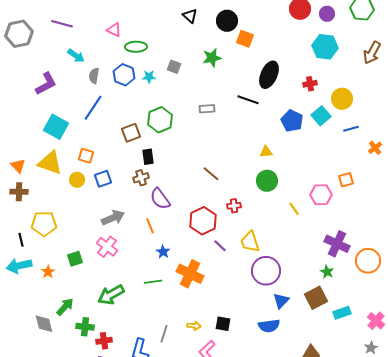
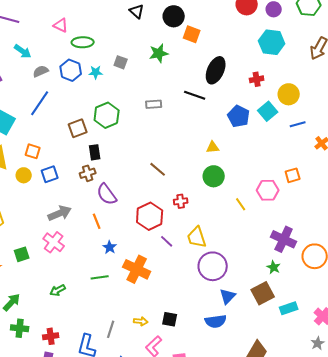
gray semicircle: (94, 76) -> (41, 71), turned 56
green arrow: (111, 295) -> (58, 290), size x0.6
green cross: (85, 327) -> (20, 328), moved

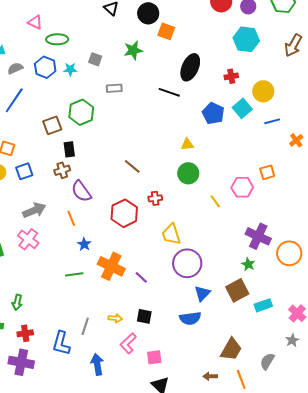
gray rectangle: (154, 104) -> (114, 88), moved
purple line: (167, 241) -> (141, 277), moved
green arrow: (58, 290) -> (17, 302), moved, turned -49

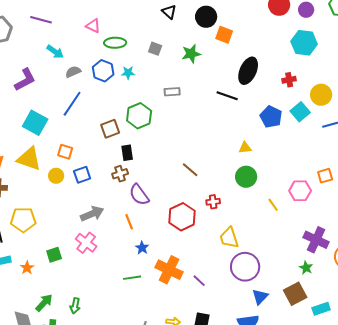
gray square: (95, 59) -> (155, 49), moved

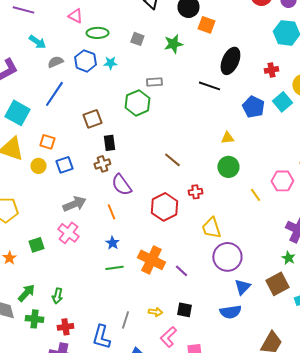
green hexagon: (139, 116) -> (137, 103), moved
blue star: (142, 248) -> (112, 243), moved

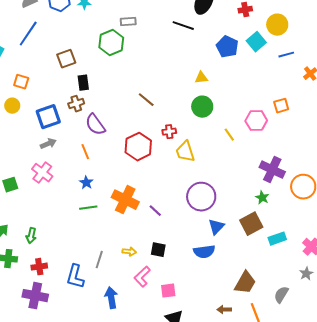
blue square: (64, 165) -> (48, 117), moved, size x1.4
gray arrow: (74, 204) -> (48, 144), size x0.7
yellow trapezoid: (211, 228) -> (185, 152), moved

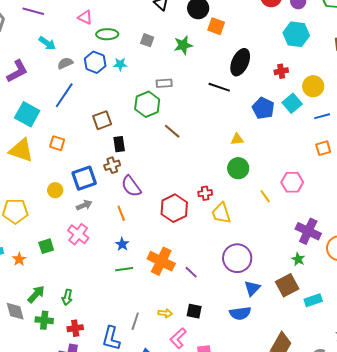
brown line: (146, 100) -> (172, 131), moved
yellow circle: (12, 106) -> (55, 190), moved
orange square: (281, 106) -> (323, 148), moved

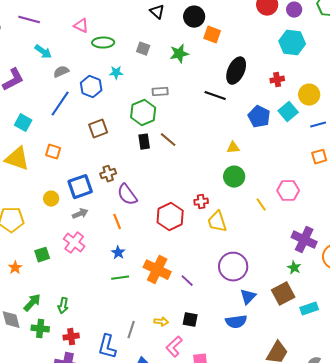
blue hexagon: (95, 62) -> (91, 87), moved
cyan square: (27, 114) -> (23, 123), size x0.7
black rectangle: (119, 144) -> (144, 142), moved

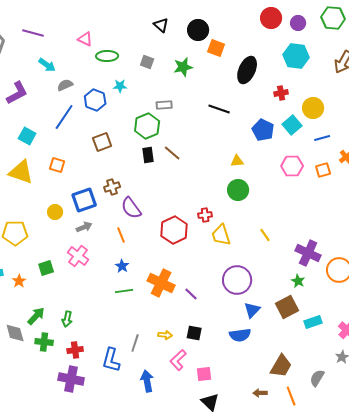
black ellipse: (236, 71) -> (247, 70), moved
pink hexagon: (288, 191) -> (292, 166), moved
yellow line: (261, 205) -> (265, 235), moved

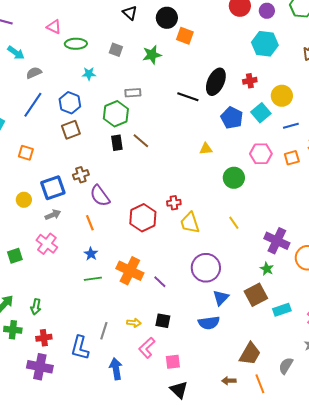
black ellipse: (247, 70) -> (216, 82), moved
blue hexagon: (95, 100) -> (70, 103), moved
green circle: (238, 190) -> (234, 178), moved

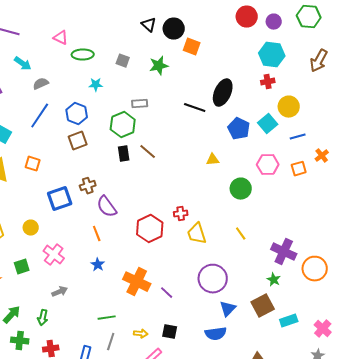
black triangle: (130, 13) -> (149, 25), moved
red cross: (250, 81) -> (268, 82), moved
yellow circle: (24, 200) -> (31, 228), moved
gray arrow: (53, 215) -> (60, 292), moved
green line: (93, 279) -> (107, 318), moved

